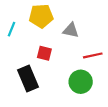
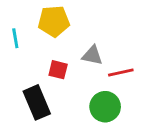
cyan line: (12, 29) -> (15, 38), turned -32
gray triangle: (71, 30) -> (92, 55), moved

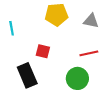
yellow pentagon: (54, 21) -> (56, 15), moved
gray triangle: (92, 55) -> (91, 21), moved

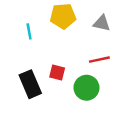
cyan line: (12, 28) -> (29, 31), moved
red square: (43, 51) -> (57, 72), moved

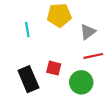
gray triangle: (102, 23) -> (88, 32), moved, turned -49

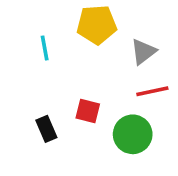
black rectangle: (28, 79) -> (46, 129), size x0.6

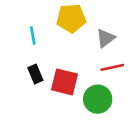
red square: (88, 111) -> (65, 82), size x1.5
black rectangle: (46, 129) -> (35, 74), moved

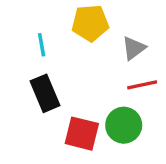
black rectangle: (35, 74) -> (45, 93), size x1.5
red square: (65, 82) -> (82, 134), moved

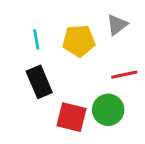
yellow pentagon: (90, 23) -> (79, 41), moved
gray triangle: (134, 48) -> (117, 25), moved

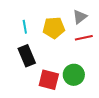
red line: (124, 75) -> (84, 38), moved

